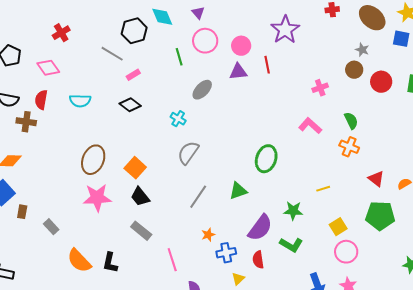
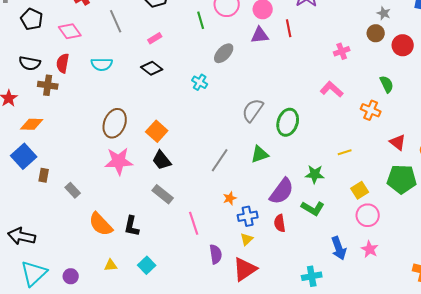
gray line: (112, 54) -> (116, 21), moved, turned 35
green semicircle: (351, 121) -> (387, 84), moved
gray semicircle: (188, 153) -> (253, 110), moved
yellow triangle: (238, 279) -> (247, 239), moved

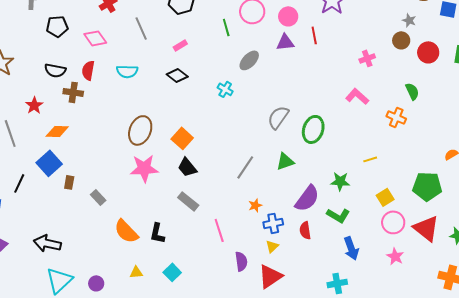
black pentagon: (32, 19) -> (57, 26), turned -30
red triangle: (398, 142) -> (426, 228), moved, size x1.6
blue arrow: (339, 248) -> (351, 248), moved

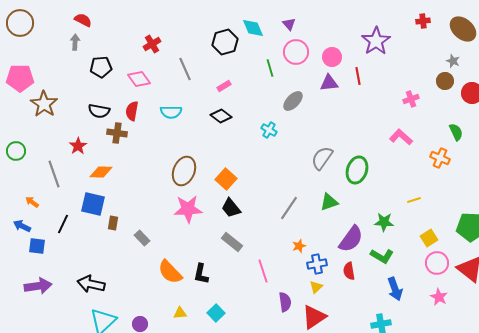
blue square: (49, 163) -> (93, 204), turned -35

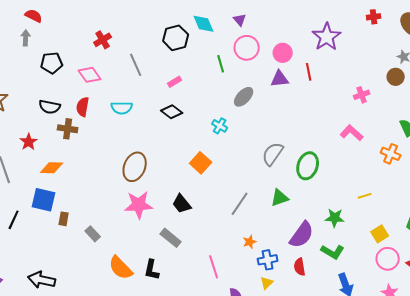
orange square: (226, 179) -> (201, 163), moved
gray rectangle: (232, 242) -> (171, 238), moved

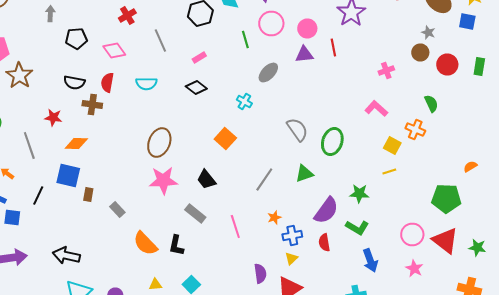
red star: (29, 142) -> (53, 118), turned -30
gray semicircle: (273, 154) -> (297, 130), turned 110
yellow square: (380, 234) -> (392, 146), moved, turned -30
pink line: (214, 267) -> (235, 226), moved

